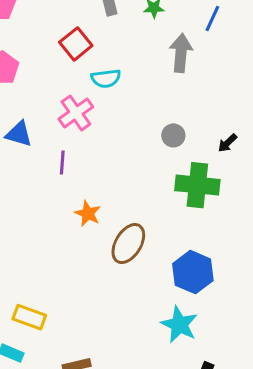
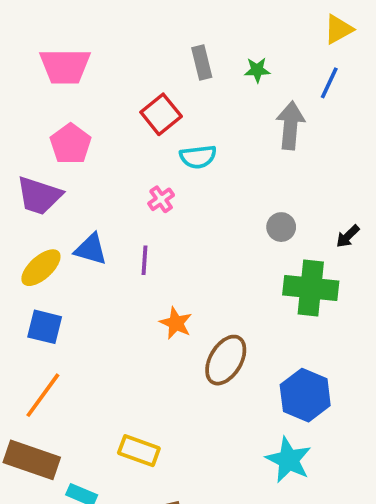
pink cross: (76, 113) -> (161, 199), size x0.6
blue triangle: (19, 134) -> (91, 249), moved
yellow rectangle: (29, 317) -> (139, 451), moved

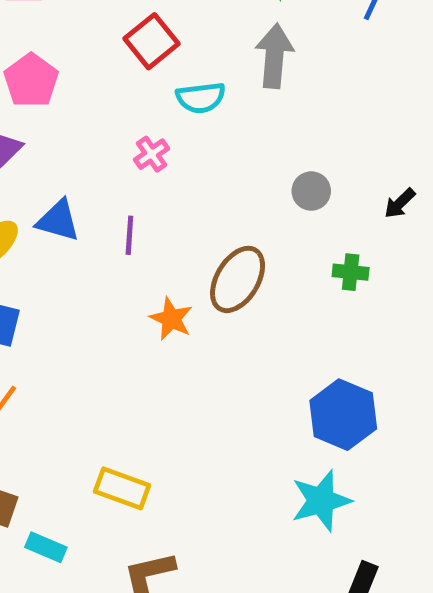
gray arrow: (290, 125) -> (274, 56), moved
green cross: (311, 288) -> (351, 272), size x0.5
brown ellipse: (226, 360) -> (238, 279), moved
cyan star: (289, 460) -> (321, 501), turned 30

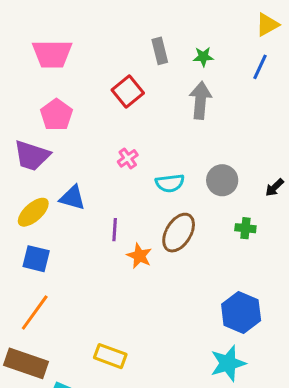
cyan semicircle: (201, 98) -> (170, 183), moved
gray circle: (311, 191) -> (222, 180), size x1.4
purple line: (129, 235) -> (115, 230), moved

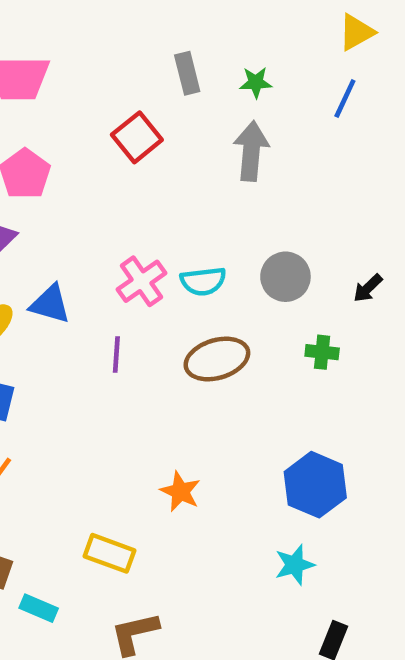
pink cross: (128, 158) -> (141, 281), moved, size x1.5
brown ellipse: (179, 233) -> (217, 359), turned 42
orange star: (139, 256) -> (180, 492), moved
cyan star: (228, 363) -> (295, 565), size x0.7

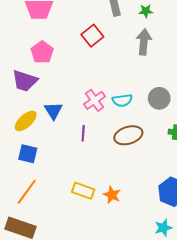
blue triangle: (50, 304) -> (53, 111), turned 42
yellow rectangle: (109, 553) -> (83, 191), moved

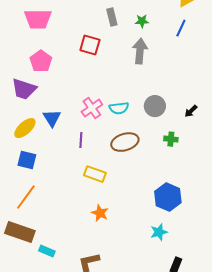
red square: (92, 36) -> (90, 45), turned -35
yellow rectangle: (83, 191) -> (95, 174), moved
orange star: (112, 195) -> (100, 213), moved

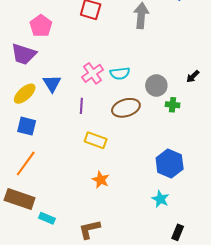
gray circle: (155, 106) -> (156, 86), moved
cyan star: (159, 232) -> (160, 199), turned -30

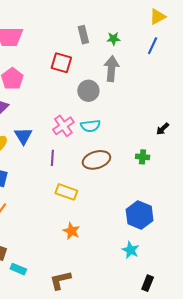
gray circle: (156, 86) -> (88, 91), moved

